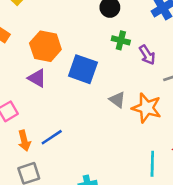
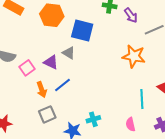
purple triangle: (37, 78) -> (51, 62), moved
gray triangle: (117, 100) -> (69, 53), moved

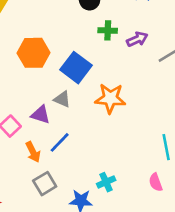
purple arrow: (131, 15) -> (137, 39), turned -70
blue square: (82, 31) -> (76, 68), turned 30
orange star: (134, 56) -> (110, 98), moved

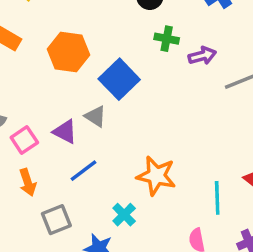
orange star: (110, 98) -> (156, 176), moved
orange arrow: (33, 152) -> (28, 182), moved
cyan cross: (106, 182) -> (124, 215), moved, turned -30

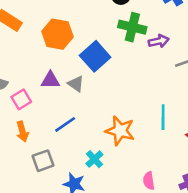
green cross: (167, 39) -> (132, 27), size x1.5
purple triangle: (65, 132) -> (50, 80), moved, turned -30
cyan line: (217, 198) -> (163, 117), moved

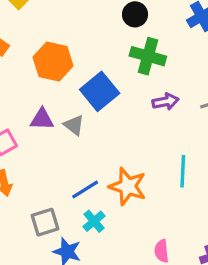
purple arrow: (159, 41) -> (165, 102), moved
blue line: (65, 124) -> (85, 190), moved
gray square: (43, 161) -> (45, 222), moved

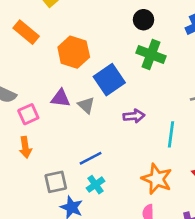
purple arrow: (165, 102) -> (134, 116), moved
cyan line: (183, 171) -> (171, 134), moved
orange star: (128, 186) -> (157, 179), moved

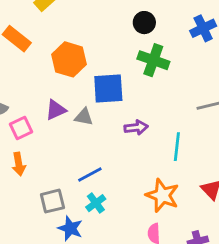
blue square: (109, 80) -> (108, 89), turned 32
purple triangle: (60, 98) -> (56, 110), turned -30
gray triangle: (86, 105) -> (84, 117), turned -30

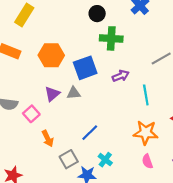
purple arrow: (136, 128) -> (121, 76), moved
orange arrow: (19, 164) -> (48, 138), moved
cyan cross: (96, 203) -> (105, 160), moved

